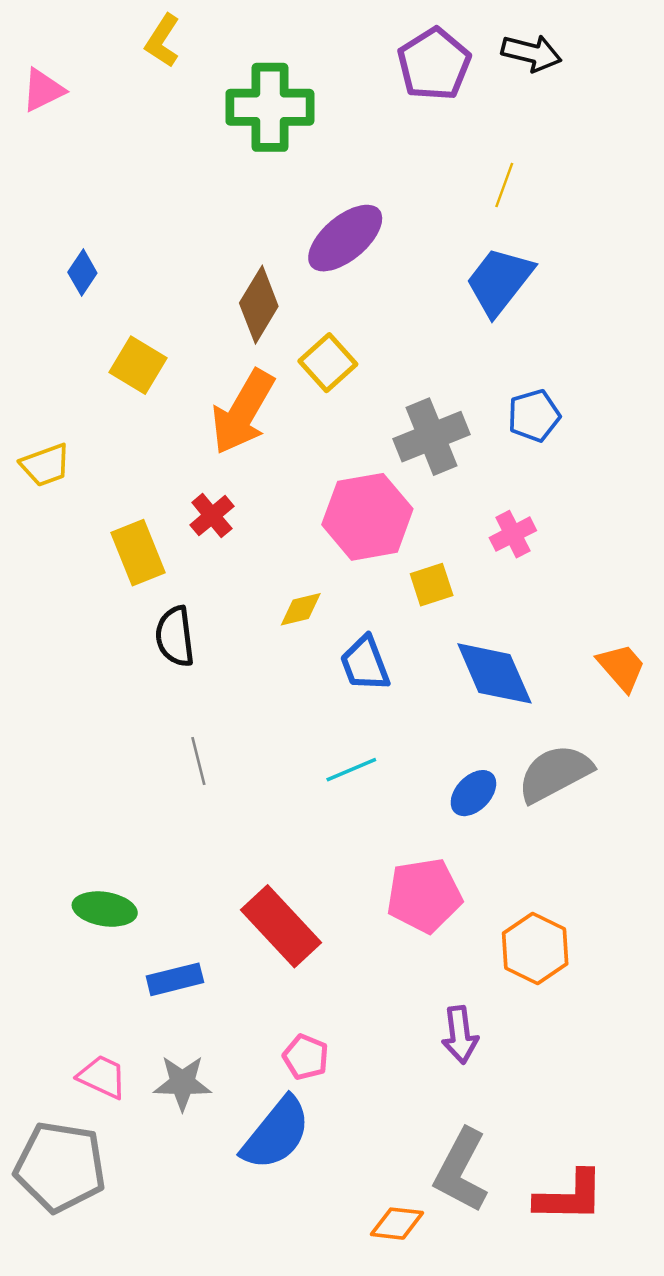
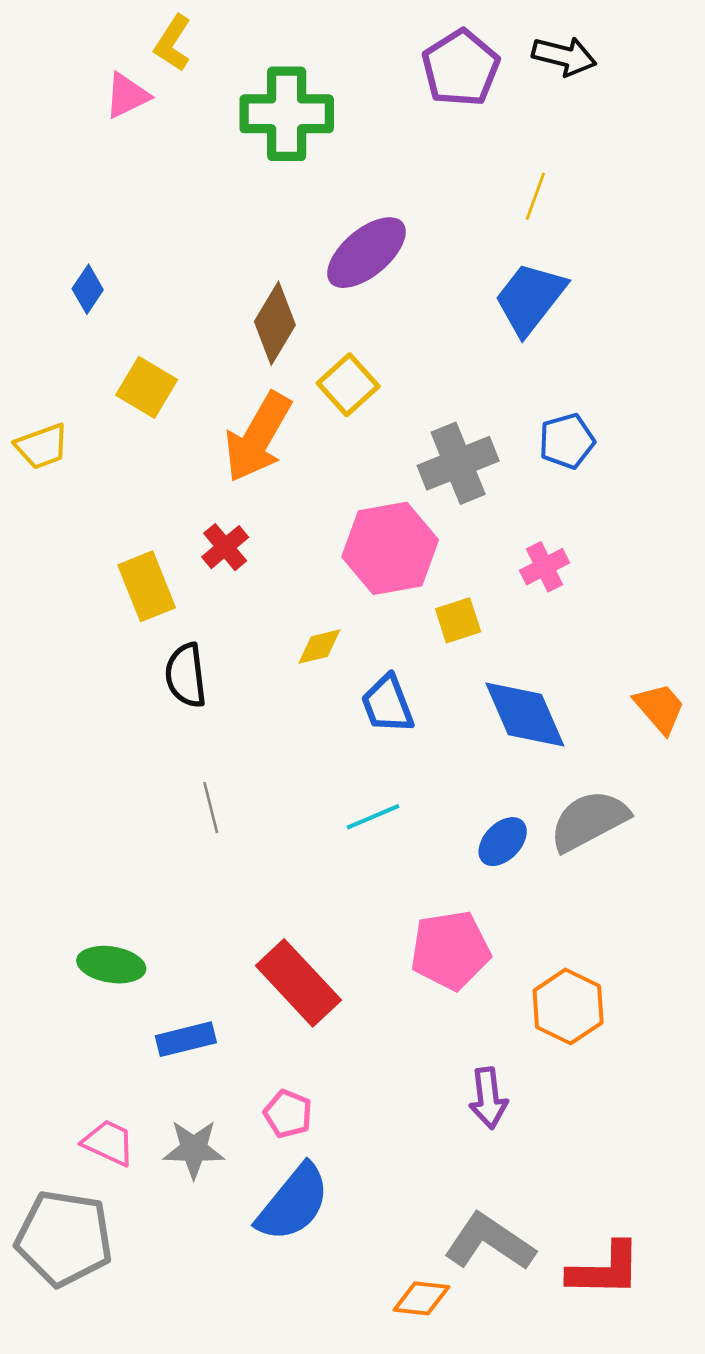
pink triangle: (43, 90) -> (127, 95), moved
yellow trapezoid: (45, 465) -> (42, 446), moved
pink pentagon: (306, 1057) -> (288, 1114), moved
gray L-shape: (461, 1170) -> (490, 1242), turned 96

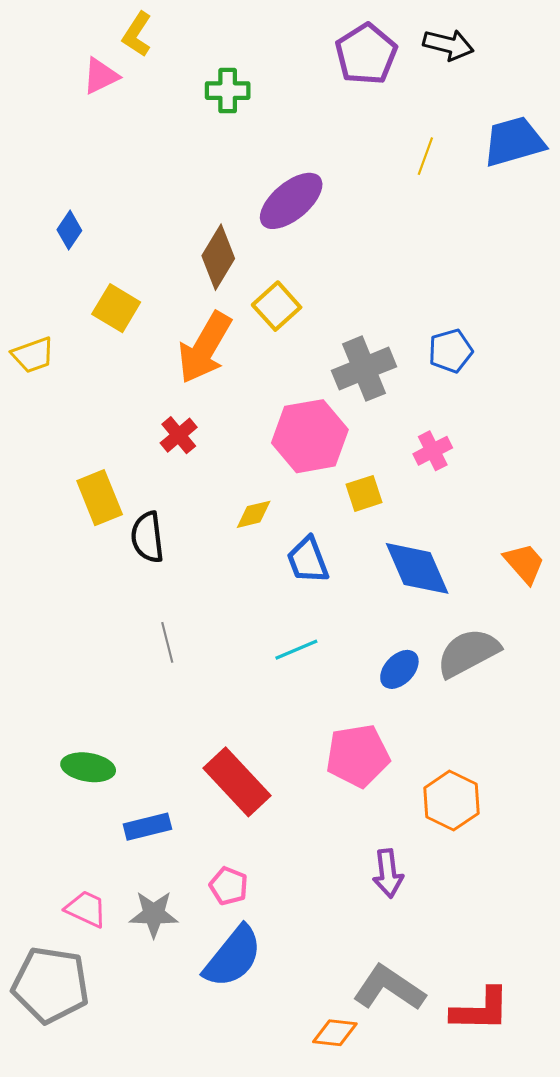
green cross: (287, 114) -> (228, 91), size x0.6
blue trapezoid: (530, 298) -> (514, 142), moved, turned 36
yellow rectangle: (147, 586) -> (100, 498), moved

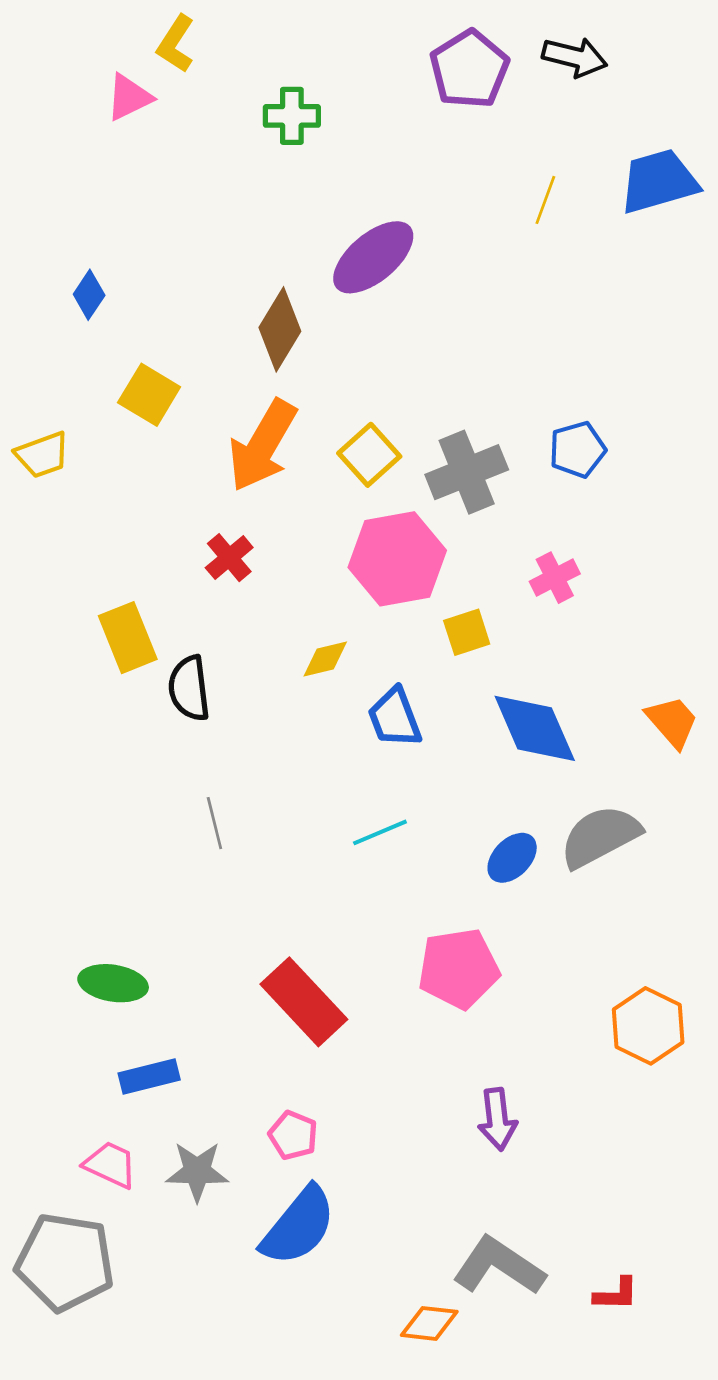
yellow square: (277, 306) -> (369, 455), moved
orange hexagon: (451, 801) -> (648, 1026), moved
blue rectangle: (147, 827) -> (149, 1077), moved
red L-shape: (481, 1010) -> (616, 1294), size x0.6

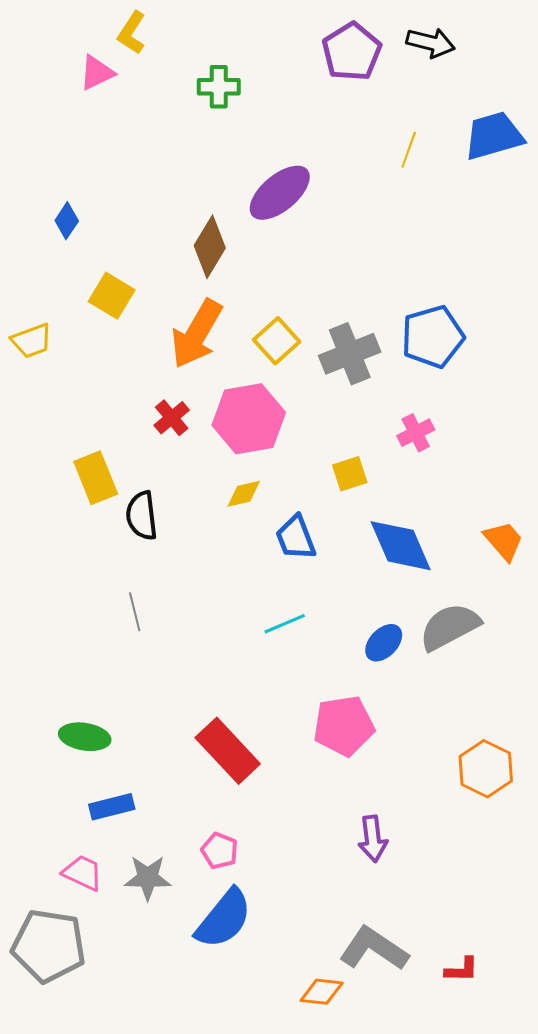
blue pentagon: (577, 449) -> (433, 337), size x1.5
pink hexagon: (397, 559) -> (249, 419), moved
gray line: (214, 823) -> (135, 612), moved

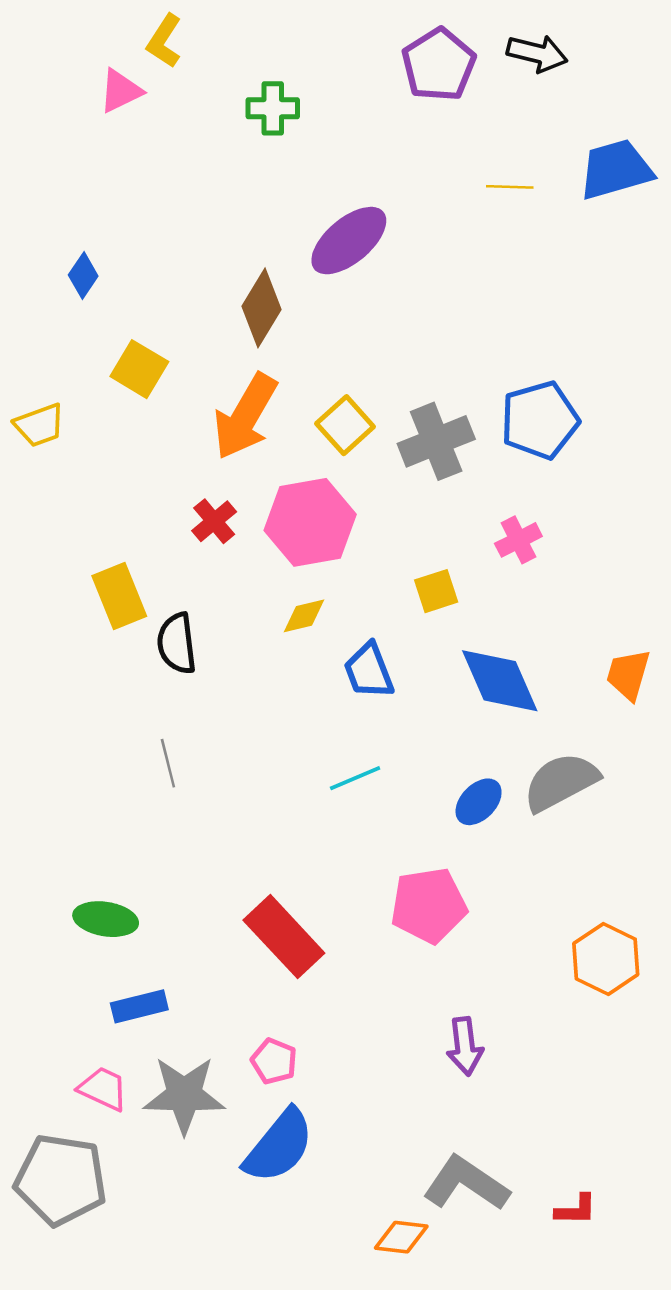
yellow line: (409, 150) -> (510, 187), turned 72
orange trapezoid: (504, 541) -> (628, 675), turned -123
gray star: (148, 878) -> (184, 1095), size x1.4

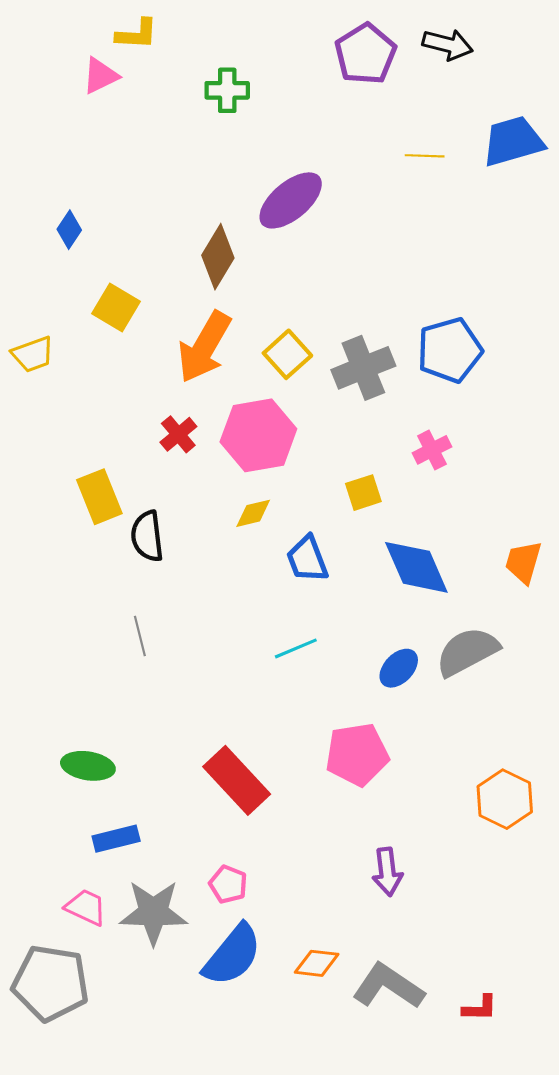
yellow L-shape: (164, 41) -> (137, 34), turned -120
orange diamond: (401, 1237) -> (317, 963), moved

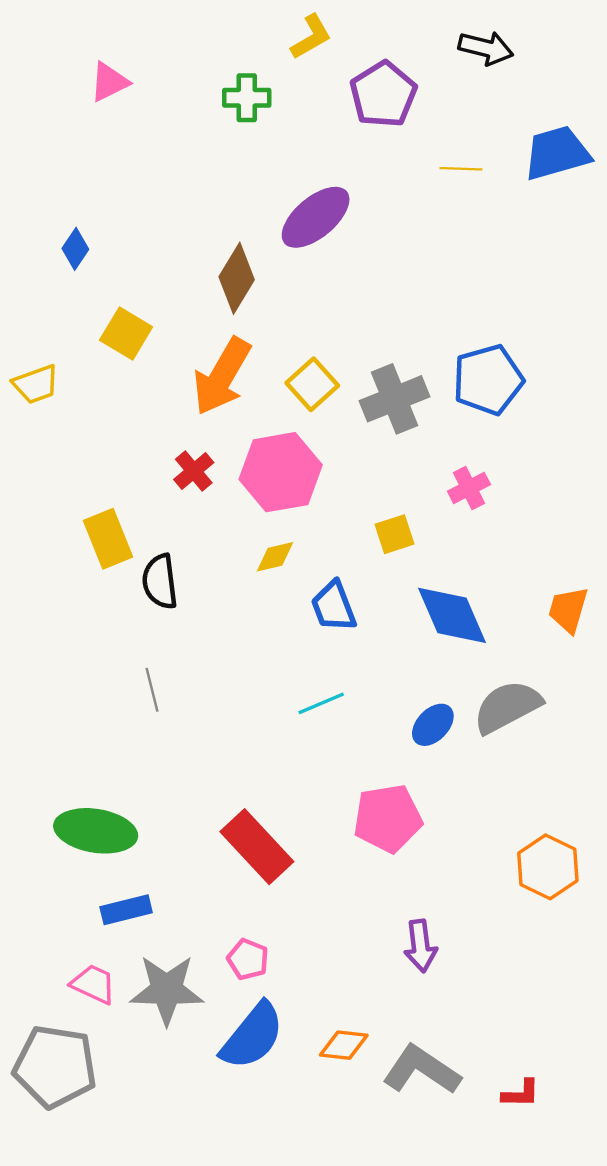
yellow L-shape: (137, 34) -> (311, 37), moved, turned -33
purple pentagon: (365, 54) -> (383, 94), moved
green ellipse: (88, 766) -> (96, 831), size x1.4

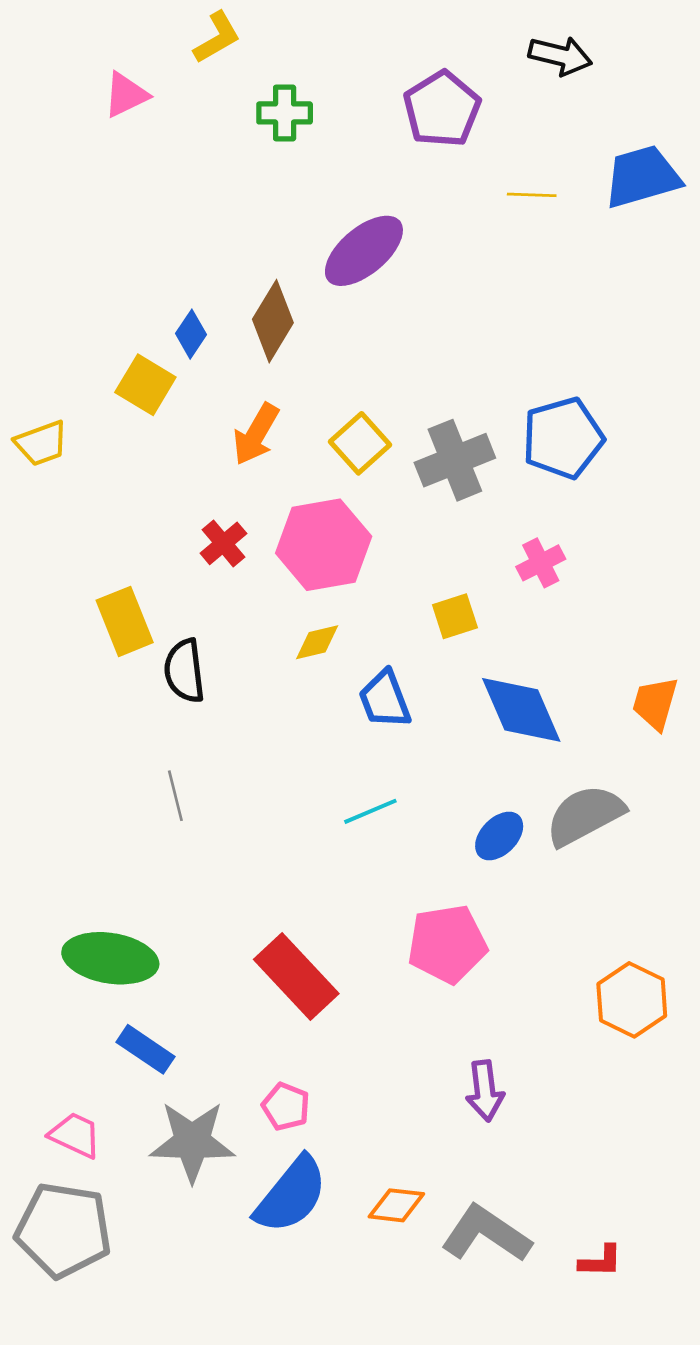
yellow L-shape: (311, 37) -> (217, 38), moved
blue diamond: (75, 249) -> (191, 334), moved
orange arrow: (222, 376) -> (256, 434), size x0.7
blue rectangle: (126, 910) -> (145, 1049), turned 48
pink trapezoid: (93, 984) -> (75, 1135), moved

